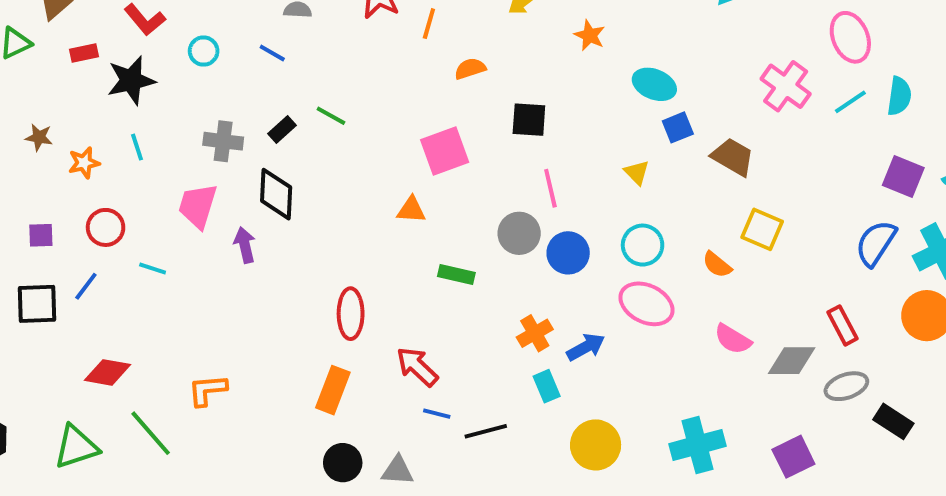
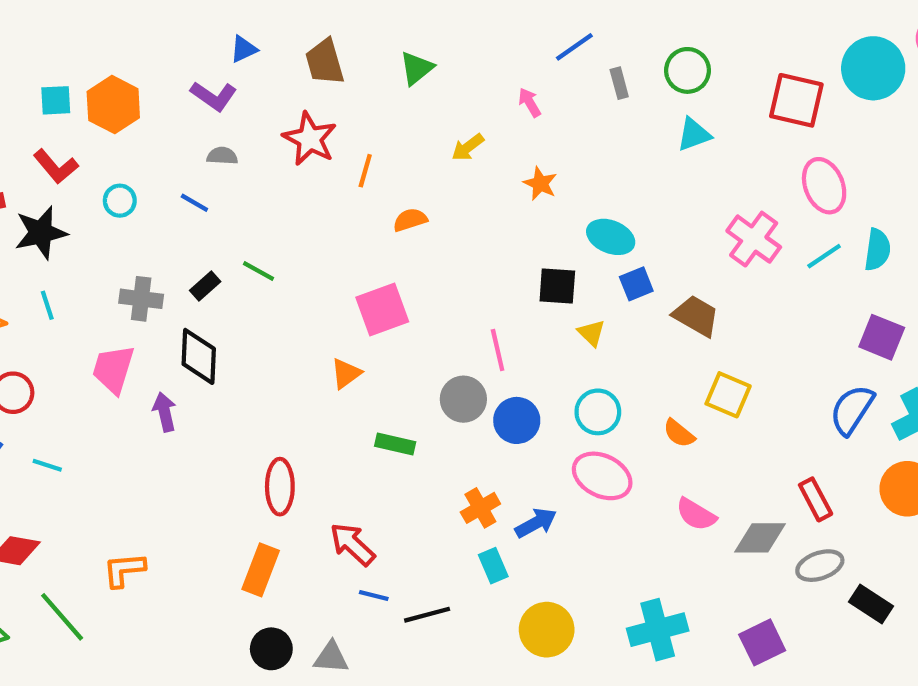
black square: (529, 120) -> (557, 286), moved
orange triangle: (411, 210) -> (346, 373), turned -40
cyan line: (153, 269) -> (47, 465), moved

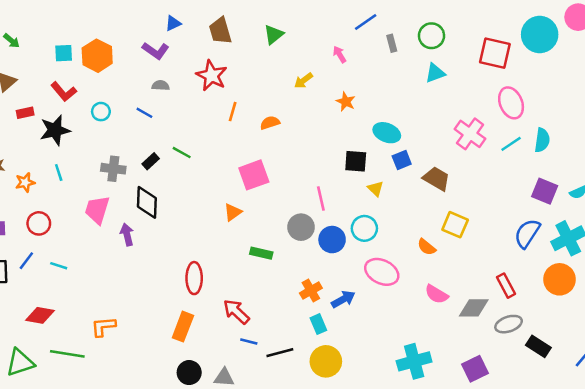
orange line: (365, 171) -> (233, 112), moved
cyan circle: (598, 412) -> (364, 228), moved
green line: (62, 617) -> (67, 354), turned -40
yellow circle: (547, 630) -> (326, 361), moved

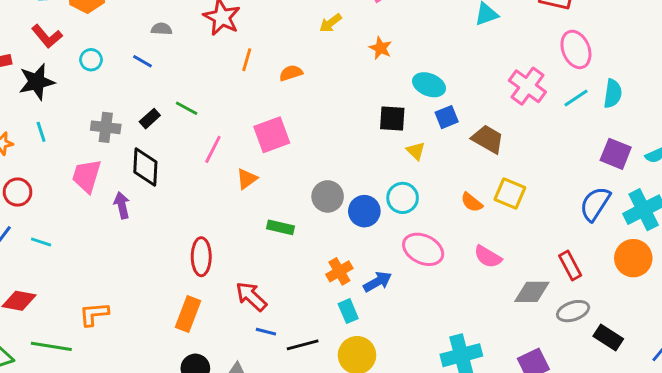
pink line: (321, 199) -> (213, 149), moved, turned 40
orange semicircle: (427, 247) -> (472, 202), moved
pink semicircle: (436, 294) -> (488, 257), moved

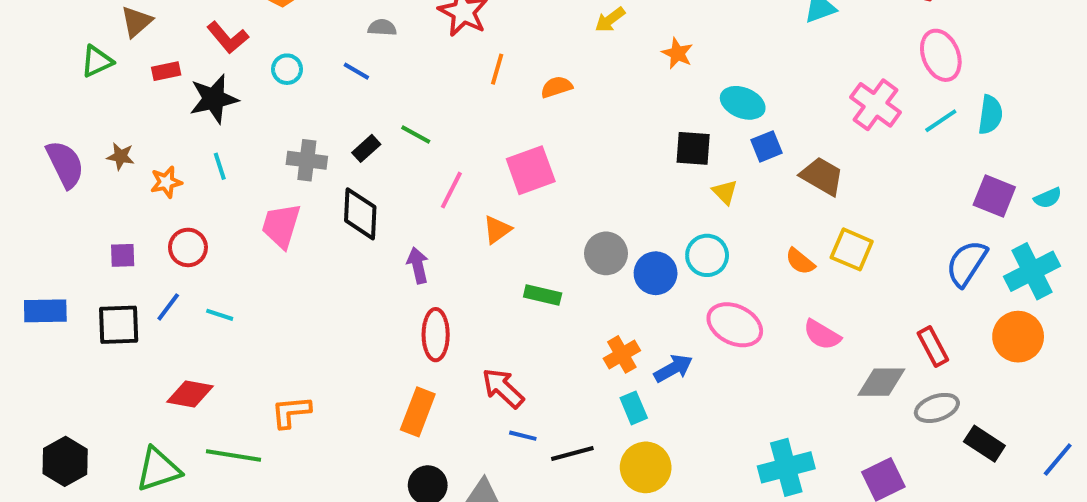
purple arrow: (122, 205) -> (418, 265), moved

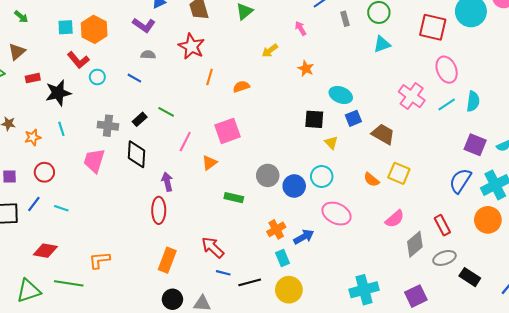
red L-shape: (228, 37) -> (78, 60), moved
red ellipse: (436, 335) -> (159, 210), moved
pink semicircle: (822, 335) -> (395, 219), moved, turned -72
gray diamond: (881, 382) -> (415, 244), turned -40

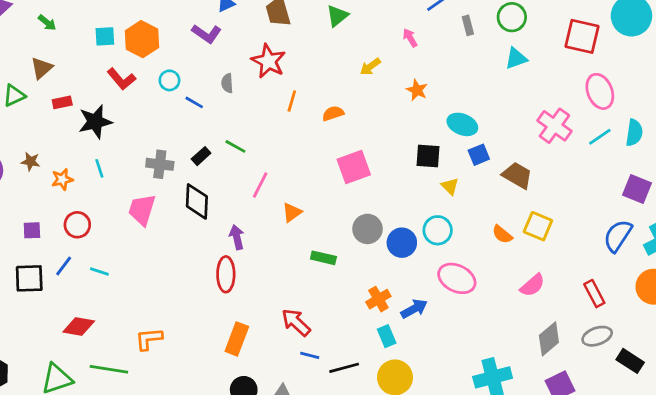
gray semicircle: (148, 55) -> (227, 83), moved, turned -96
cyan circle: (97, 77) -> (169, 80), moved
pink square: (228, 131) -> (354, 167), moved
gray diamond: (415, 244) -> (549, 339), moved

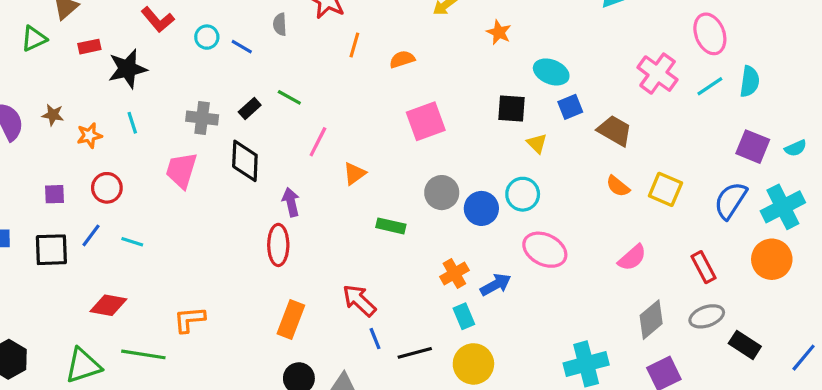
cyan circle: (169, 80) -> (207, 37), moved
yellow square: (538, 226) -> (665, 189), moved
orange semicircle: (502, 234) -> (618, 186), moved
blue line: (310, 355) -> (375, 339), turned 54

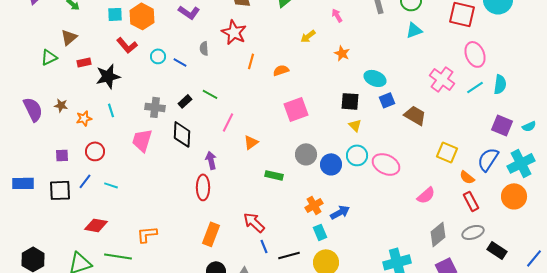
yellow triangle: (537, 143) -> (355, 125), moved
orange semicircle: (618, 186) -> (467, 177), moved
pink ellipse: (545, 250) -> (386, 164), moved

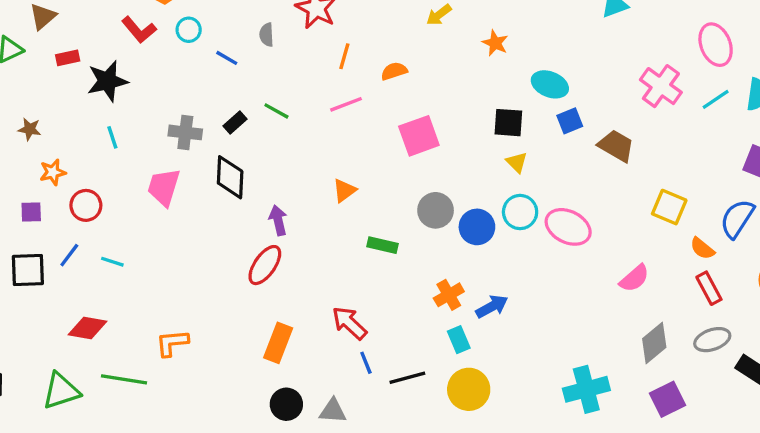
cyan circle: (158, 56) -> (189, 30), moved
orange star: (84, 118) -> (53, 172), moved
pink line: (228, 122) -> (346, 104), moved, turned 42
red ellipse: (203, 187) -> (265, 265), turned 35

